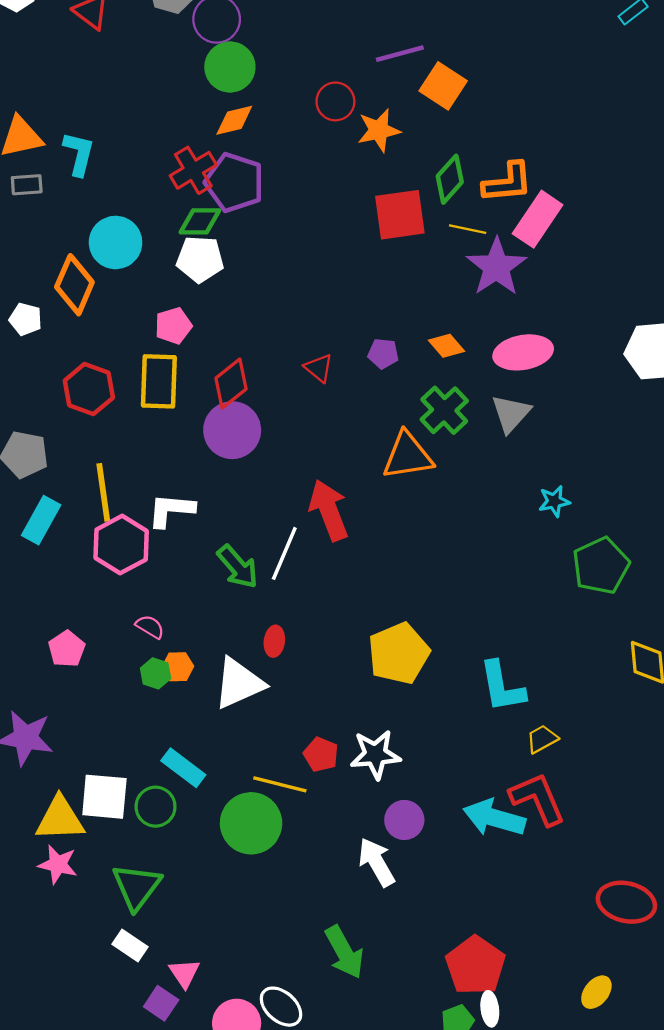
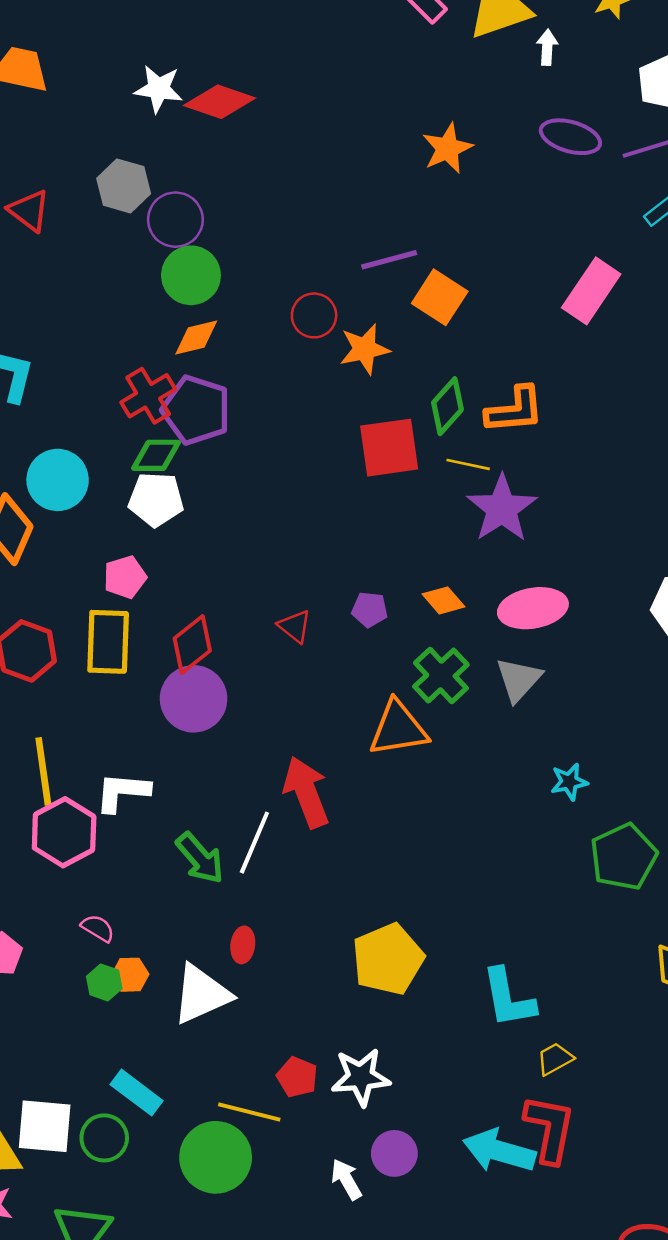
pink rectangle: (538, 219) -> (591, 291), moved
red L-shape: (538, 799) -> (550, 1129), turned 34
white arrow: (377, 862) -> (346, 1179), moved, size x0.7

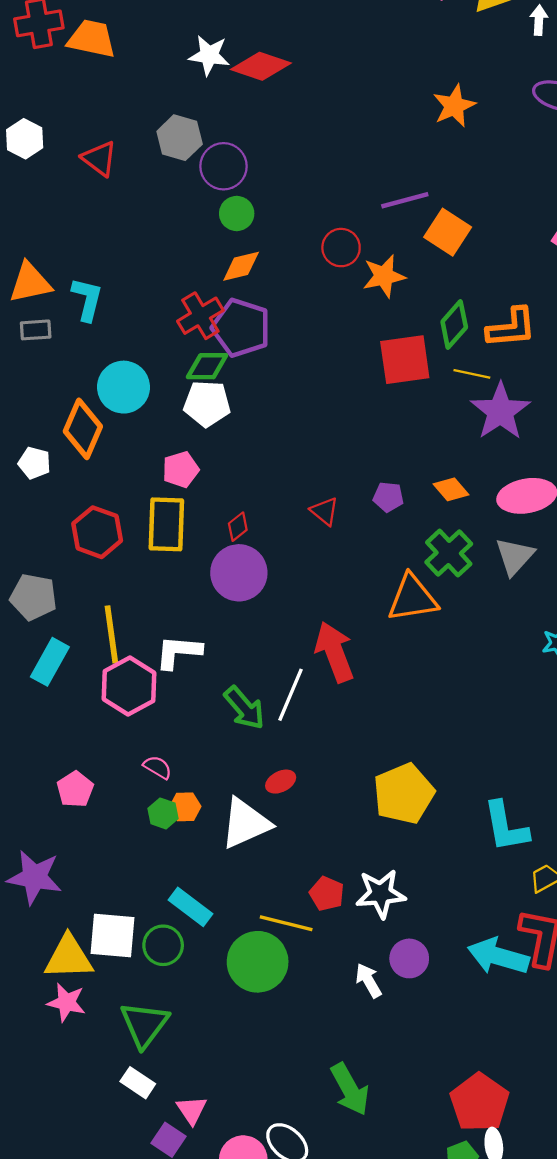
green circle: (191, 275) -> (237, 213), size x0.7
red diamond: (192, 644) -> (238, 527), size x0.6
red ellipse: (243, 945) -> (281, 782), turned 56

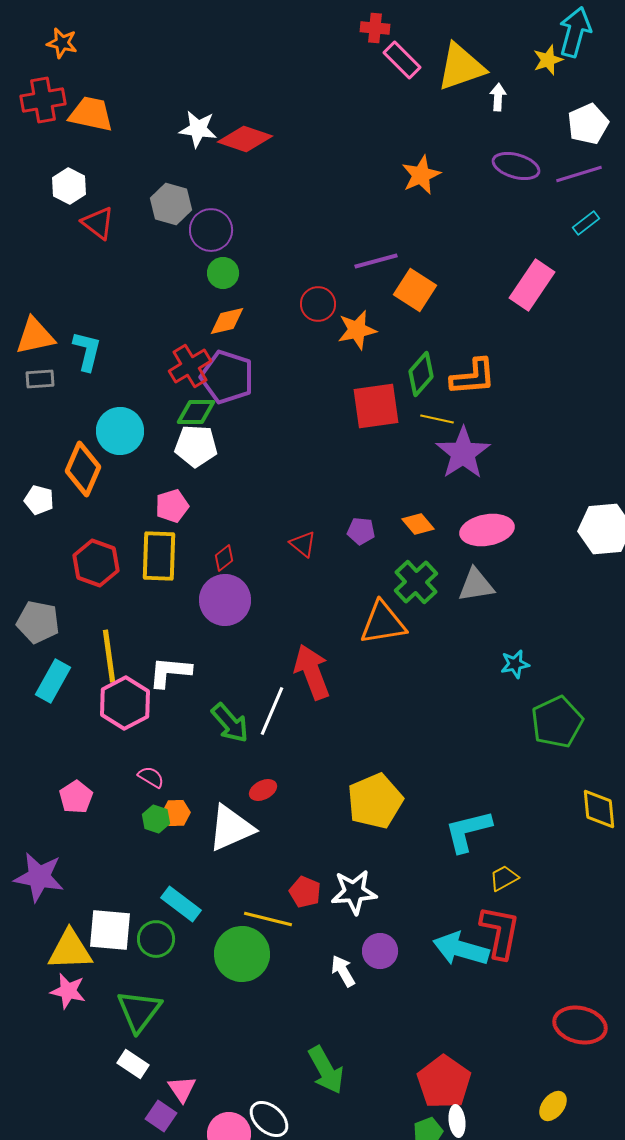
white hexagon: (25, 139) -> (69, 186), moved
gray triangle: (515, 556) -> (476, 585), turned 39
cyan L-shape: (506, 827) -> (468, 831), turned 86

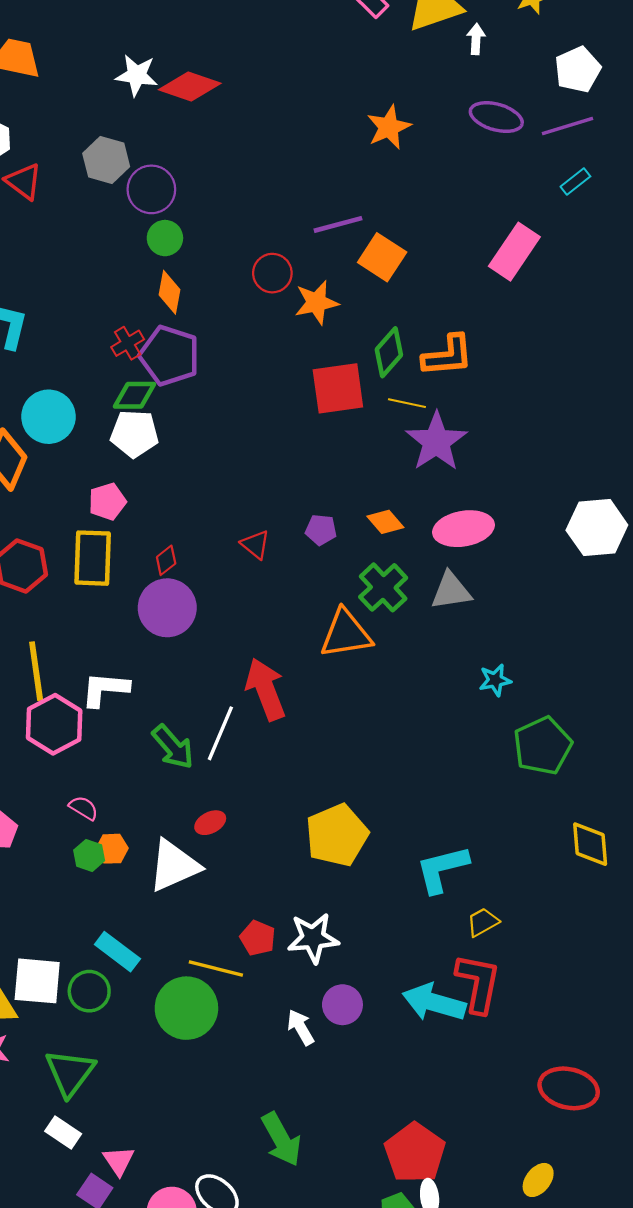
orange diamond: (227, 321) -> (169, 292), turned -66
red cross: (190, 366) -> (128, 343), size x0.7

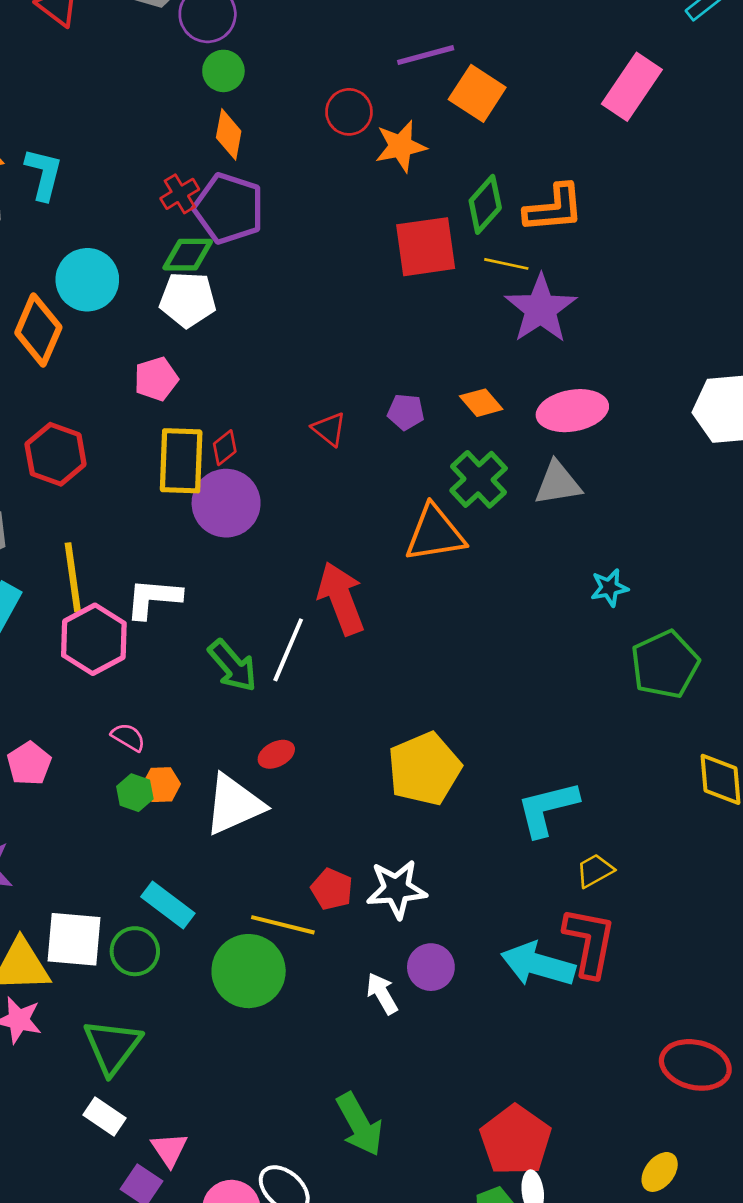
yellow rectangle: (93, 558) -> (181, 461), moved

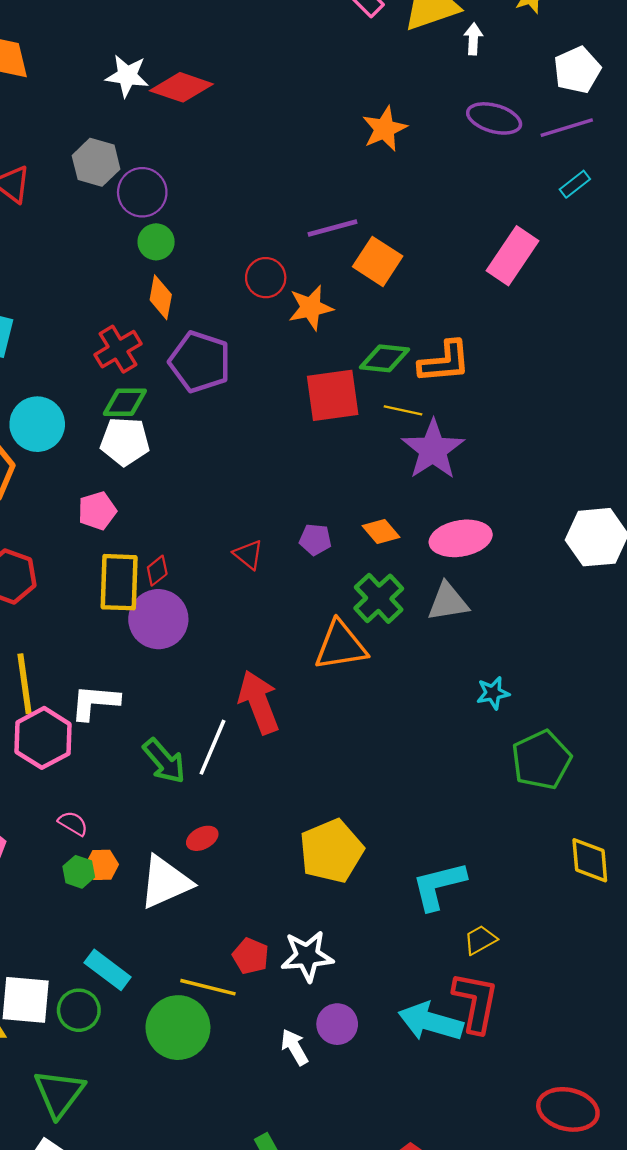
red cross: (180, 194) -> (118, 349), size x1.4
green diamond: (485, 204) -> (384, 358), turned 54
purple pentagon: (229, 208) -> (200, 362), moved

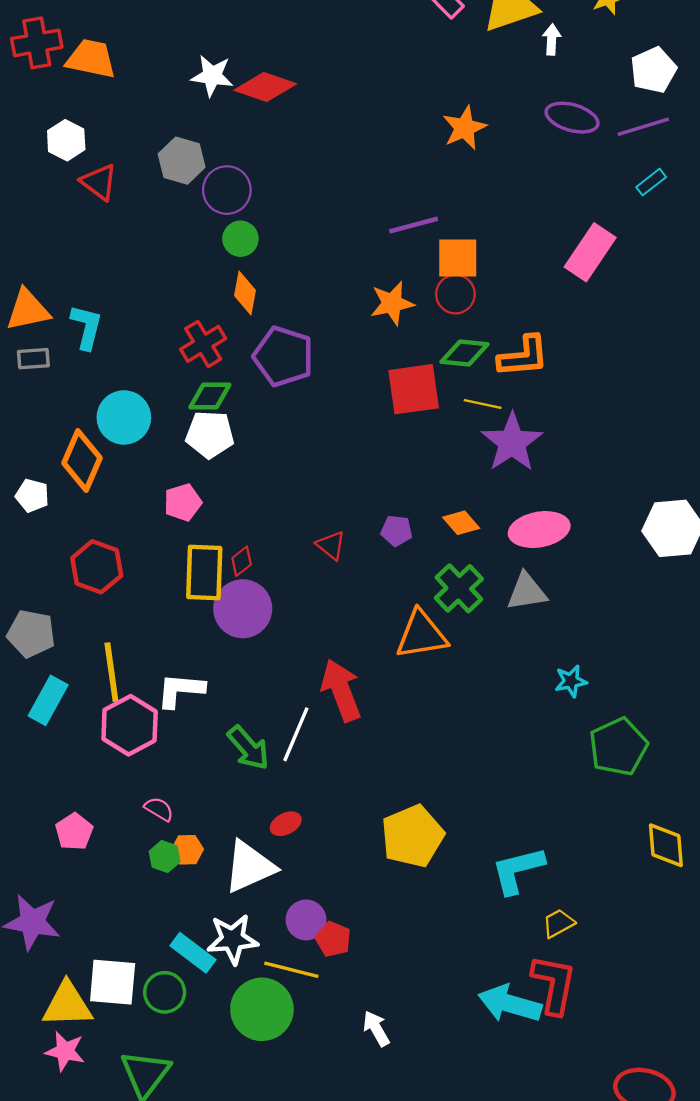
orange square: (378, 261) -> (458, 258), turned -33
red circle: (266, 278) -> (455, 294), moved
white star: (307, 956) -> (233, 939), moved
purple circle: (337, 1024) -> (306, 920), moved

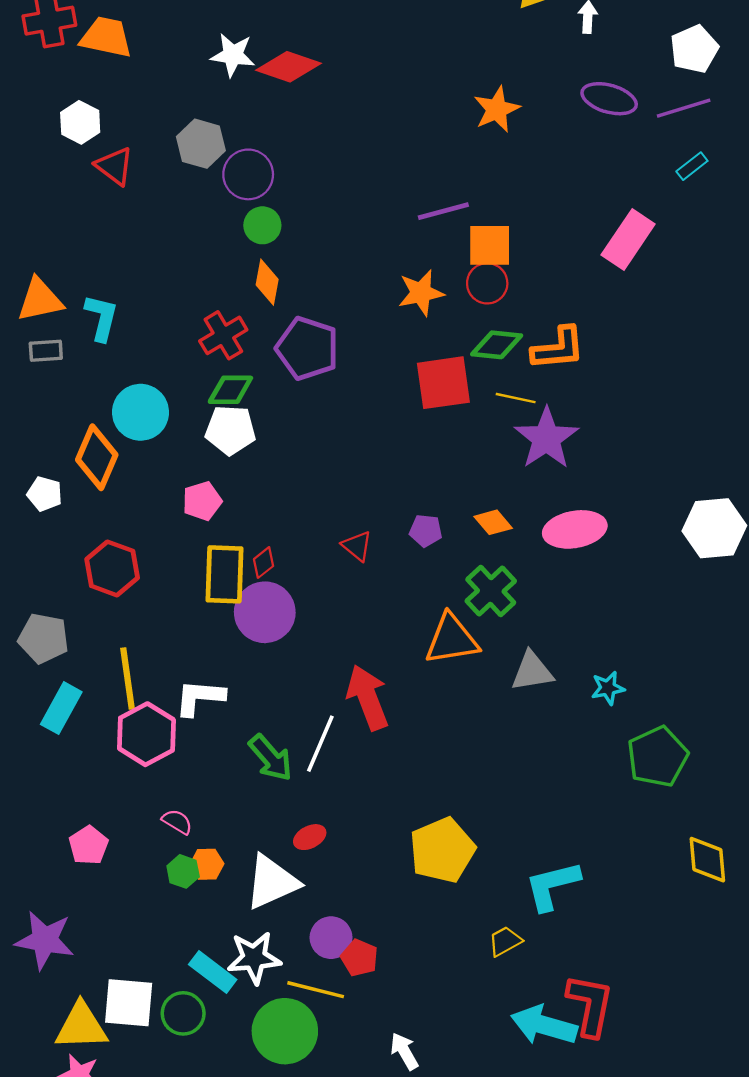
gray triangle: (527, 592) -> (532, 671), moved
yellow trapezoid: (558, 923) -> (505, 941), moved

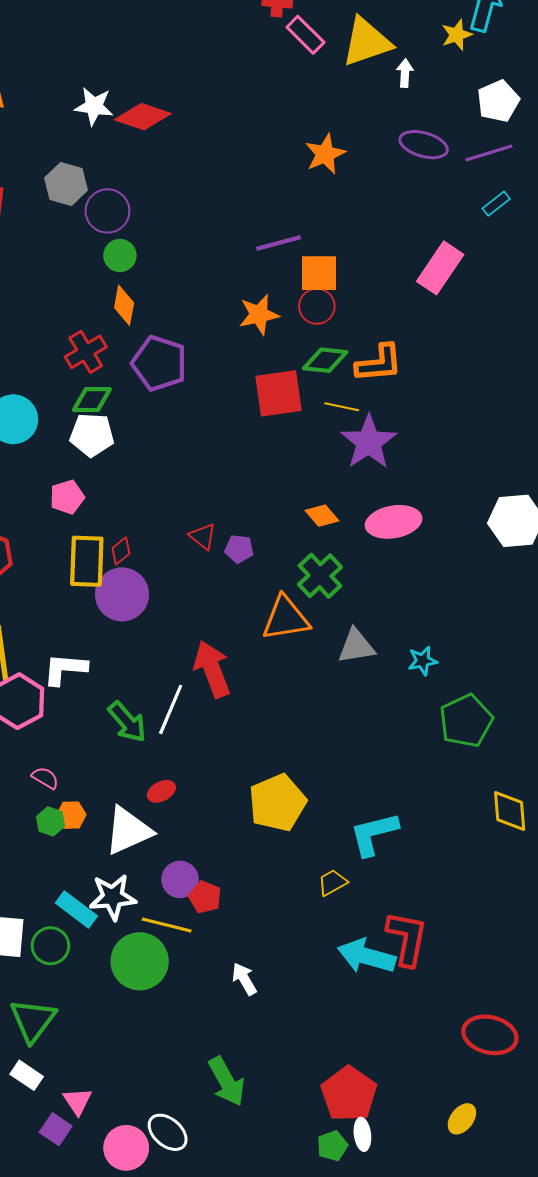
purple pentagon: (426, 531) -> (239, 549), moved

